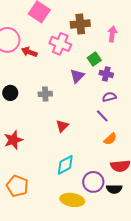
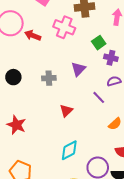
purple triangle: (77, 76) -> (78, 69), moved
purple line: (102, 116) -> (99, 97), moved
red star: (13, 140) -> (16, 125), turned -30

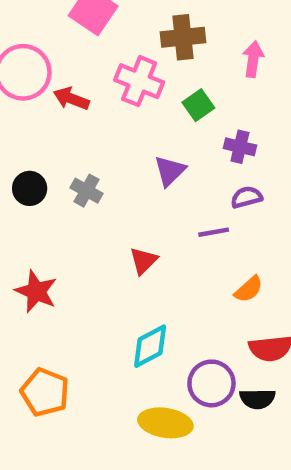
green square: (99, 43) -> (198, 105), moved
gray cross: (49, 78) -> (87, 191), moved, turned 32
purple line: (99, 97) -> (214, 232), turned -56

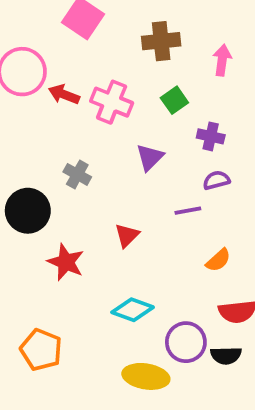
pink cross: (139, 81) -> (112, 102), moved
black circle: (30, 188) -> (28, 211), moved, size x1.5
red star: (36, 291) -> (66, 262), moved
cyan diamond: (150, 346) -> (133, 310), turned 48

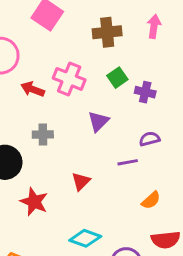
pink arrow: (222, 60) -> (154, 26), moved
red arrow: (64, 94) -> (33, 89), moved
purple cross: (211, 136) -> (145, 92), moved
gray cross: (77, 174) -> (43, 135), turned -30

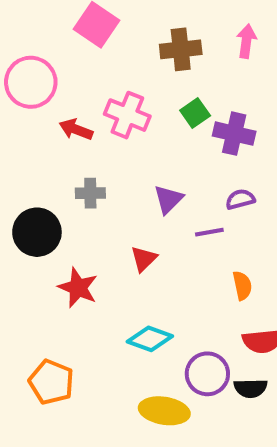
purple cross: (145, 92) -> (234, 134), size x1.4
purple triangle: (98, 121) -> (168, 199), moved
orange semicircle: (151, 200) -> (242, 286), turned -60

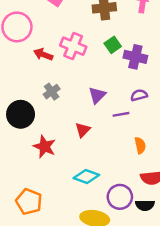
gray cross: (90, 193) -> (52, 92), turned -35

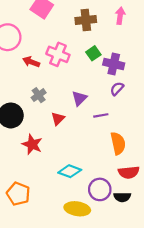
purple semicircle: (139, 95) -> (117, 89), moved, turned -32
red triangle: (83, 130) -> (58, 119), moved
orange semicircle: (140, 145) -> (118, 143), size x1.5

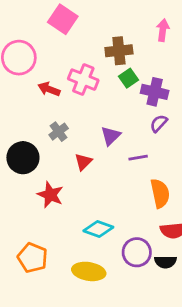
brown cross: (86, 20) -> (119, 51), moved
yellow ellipse: (77, 209) -> (89, 271), moved

